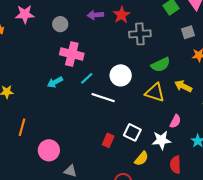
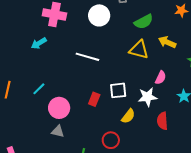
white circle: (121, 75) -> (99, 15), moved
cyan line: (87, 78) -> (39, 89), moved
white square: (132, 132) -> (118, 90), turned -30
pink circle: (49, 150) -> (59, 108), moved

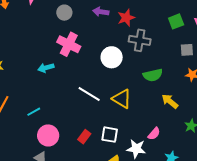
yellow triangle: (139, 50) -> (122, 99), moved

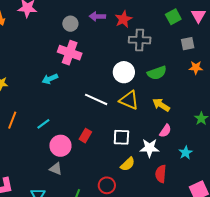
gray circle: (64, 13) -> (70, 24), moved
white circle: (112, 57) -> (124, 72), moved
yellow arrow: (170, 101) -> (161, 105), moved
red rectangle: (84, 137) -> (85, 136), moved

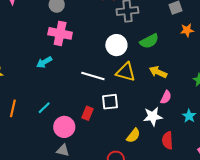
white square: (121, 137) -> (110, 102), moved

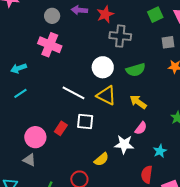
cyan arrow: (44, 62) -> (19, 68), moved
cyan line: (44, 108) -> (20, 93), moved
red semicircle: (167, 140) -> (147, 174), moved

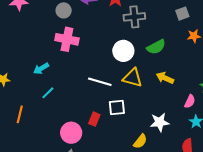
pink semicircle: (141, 128) -> (190, 101), moved

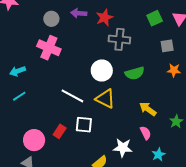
yellow arrow: (165, 78) -> (148, 109), moved
pink semicircle: (190, 101) -> (146, 133), moved, turned -64

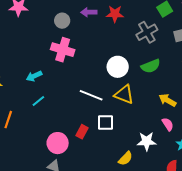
red star: (105, 18) -> (115, 14), turned 30
gray cross: (119, 39) -> (147, 32), moved, turned -30

